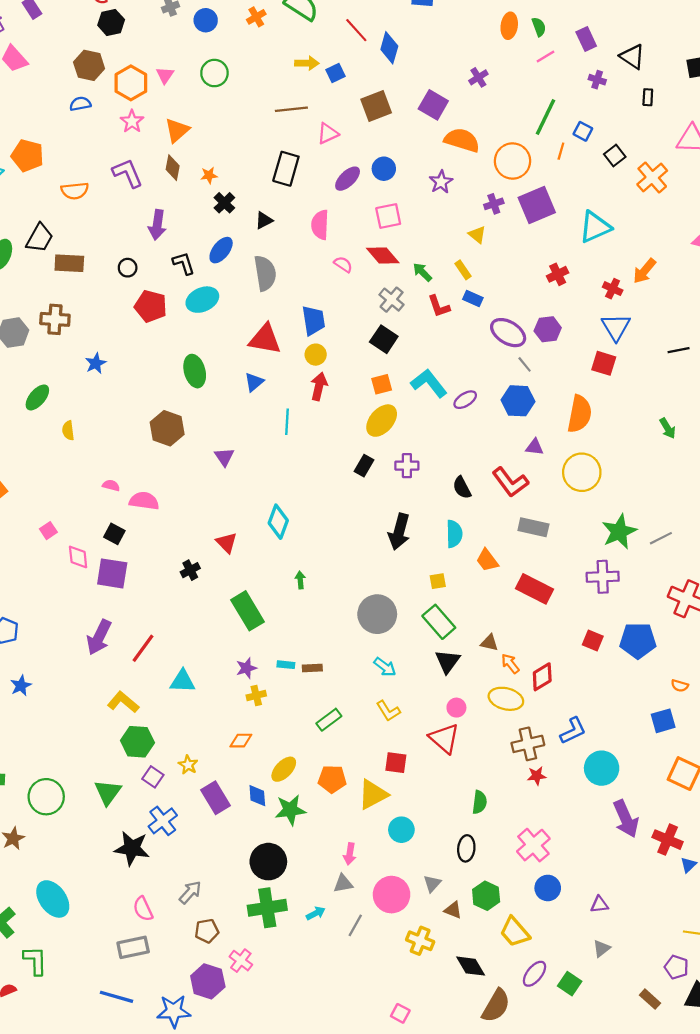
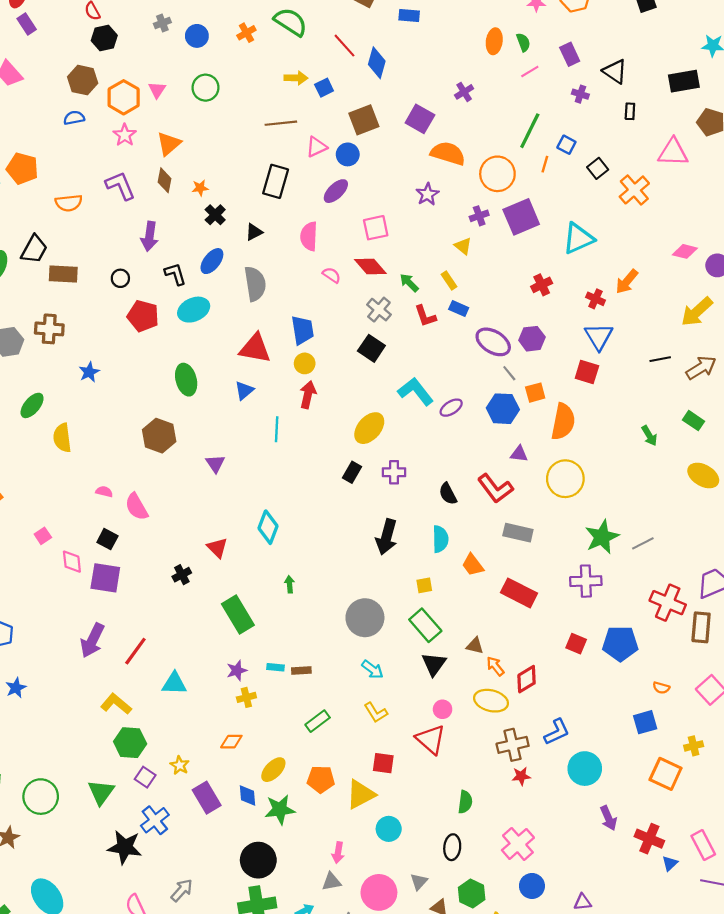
blue circle: (384, 169) -> (348, 154), moved
orange square: (382, 384) -> (535, 393), moved
yellow semicircle: (68, 430) -> (62, 438), size x1.5
pink semicircle: (144, 501) -> (137, 507), turned -128
purple arrow: (626, 819) -> (608, 818), size x0.7

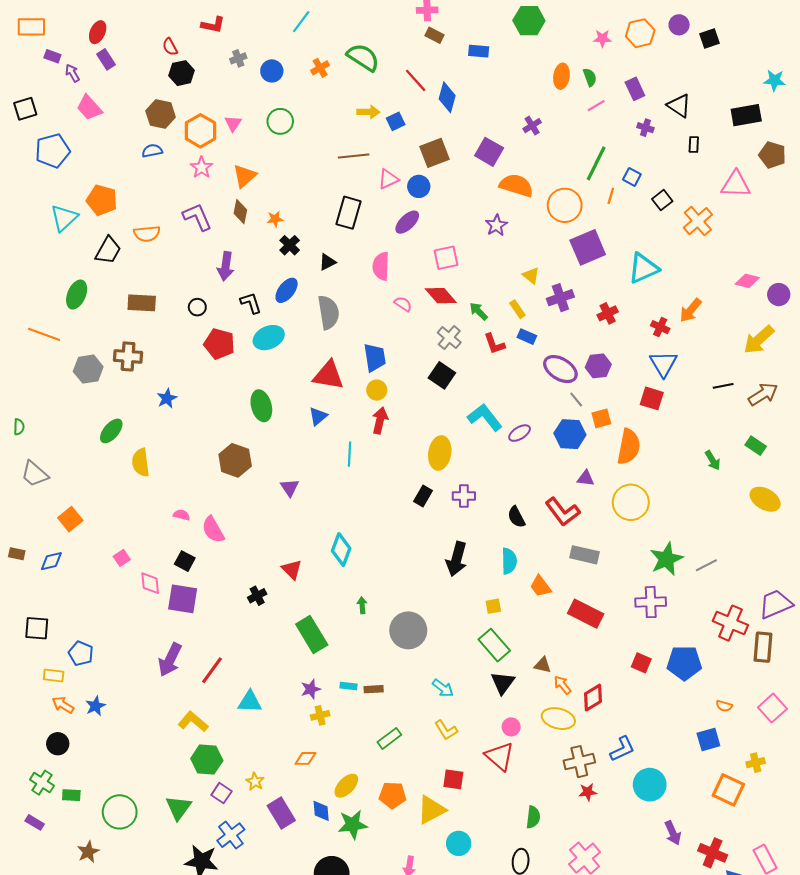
purple cross: (479, 216) -> (560, 298), moved, size x1.4
black trapezoid: (34, 249) -> (108, 250), moved
yellow ellipse: (369, 428) -> (440, 453), turned -32
gray circle: (365, 618) -> (408, 630), moved

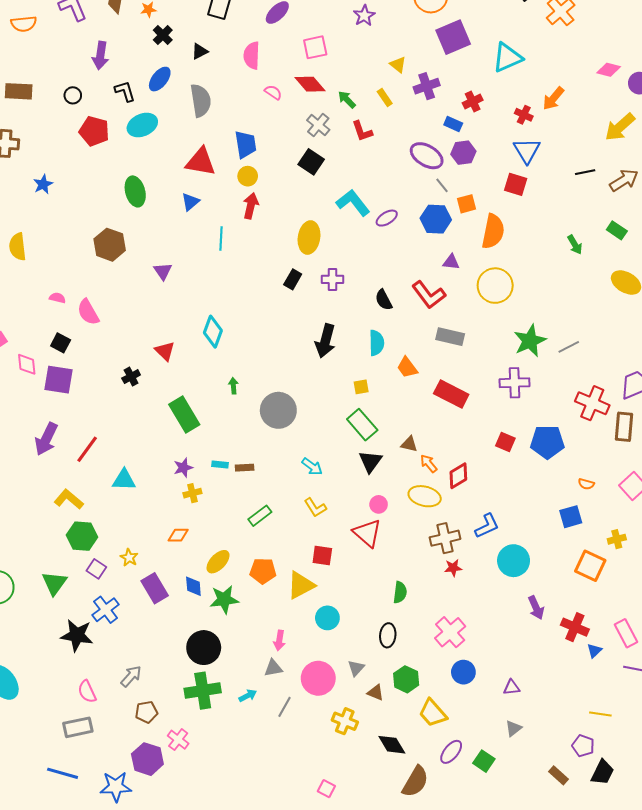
blue rectangle: (527, 337) -> (453, 124), moved

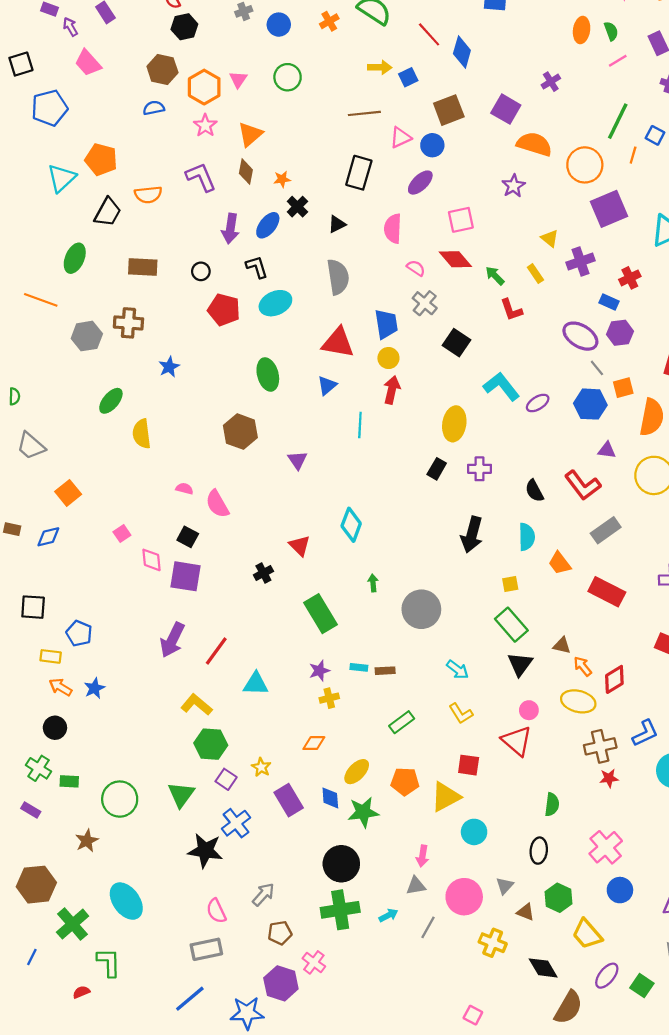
blue ellipse: (160, 79) -> (268, 225), moved
gray cross: (318, 125) -> (425, 303), moved
gray rectangle: (450, 337) -> (606, 530), turned -48
blue line: (63, 773) -> (190, 999), turned -56

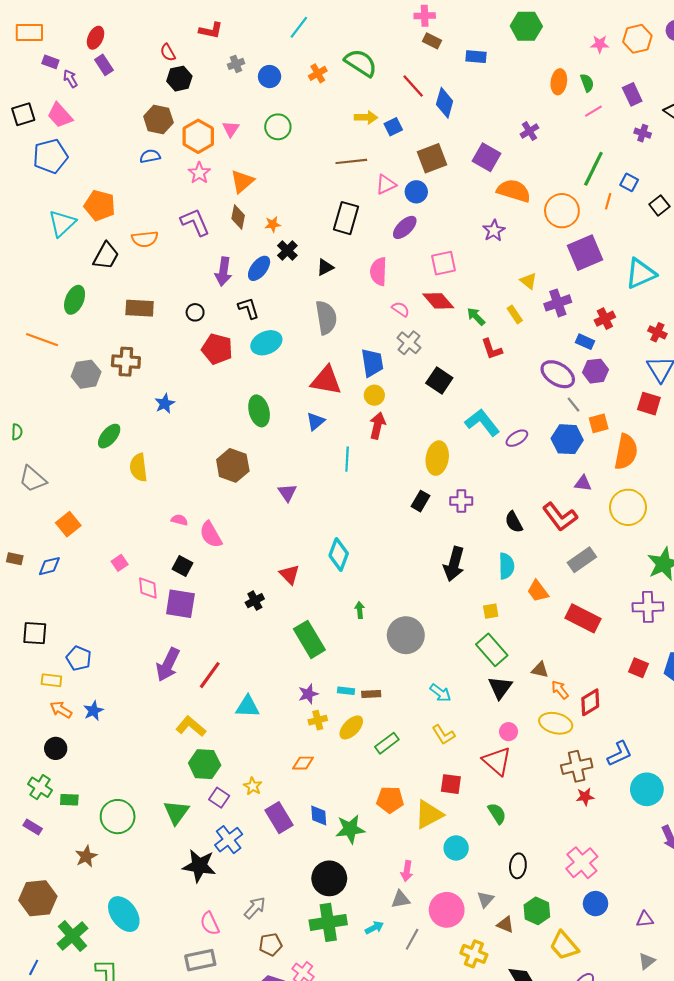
pink trapezoid: (88, 63) -> (60, 115), moved
yellow ellipse: (357, 772) -> (351, 727), moved
green semicircle: (552, 805) -> (497, 813), moved, turned -40

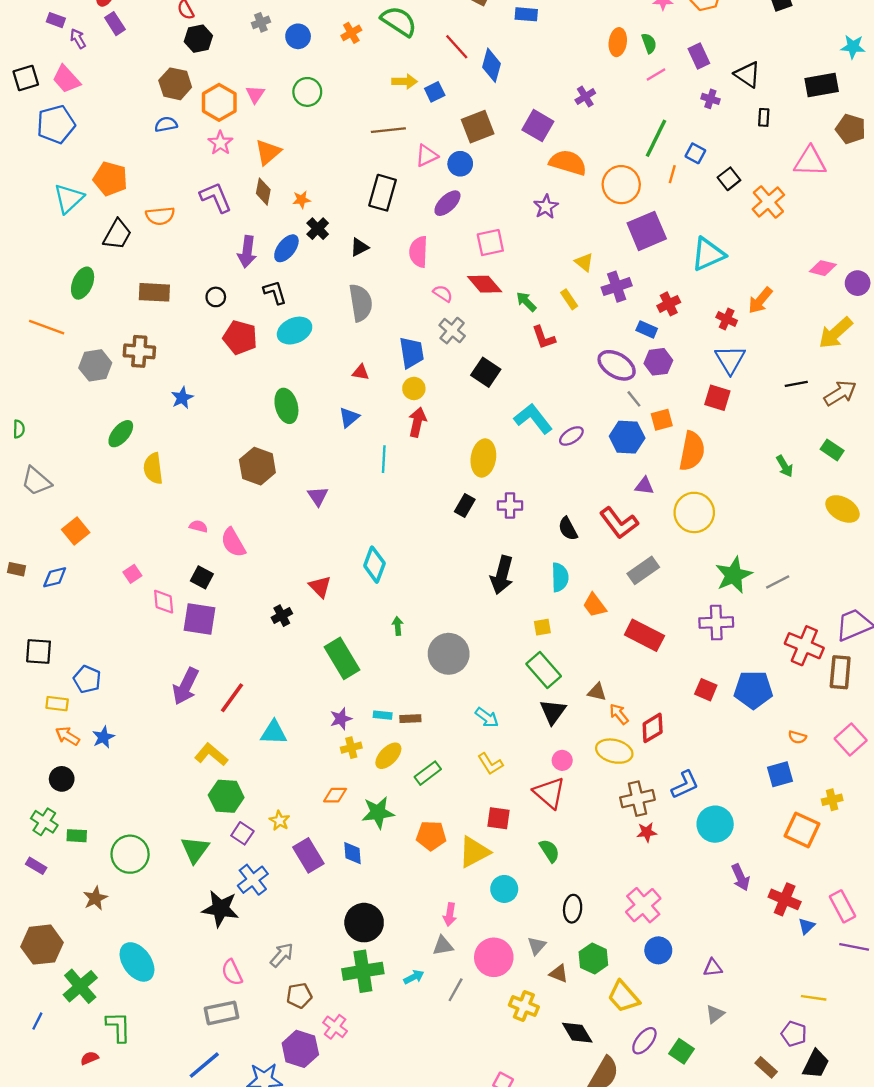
red triangle: (326, 380) -> (361, 372), size x0.5
green star: (350, 829) -> (378, 813), moved

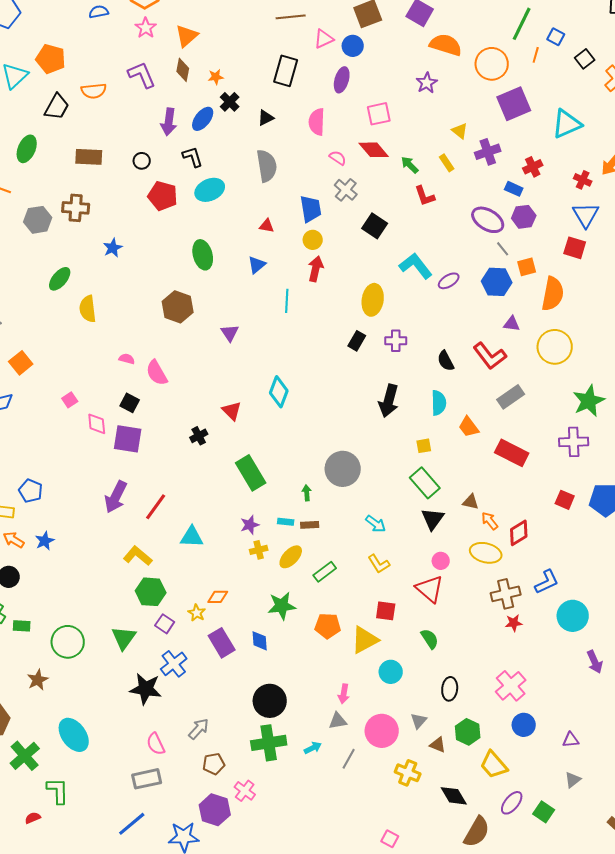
purple ellipse: (447, 203) -> (342, 80), turned -30
green arrow: (398, 626) -> (307, 493), moved
orange diamond: (335, 795) -> (218, 597), moved

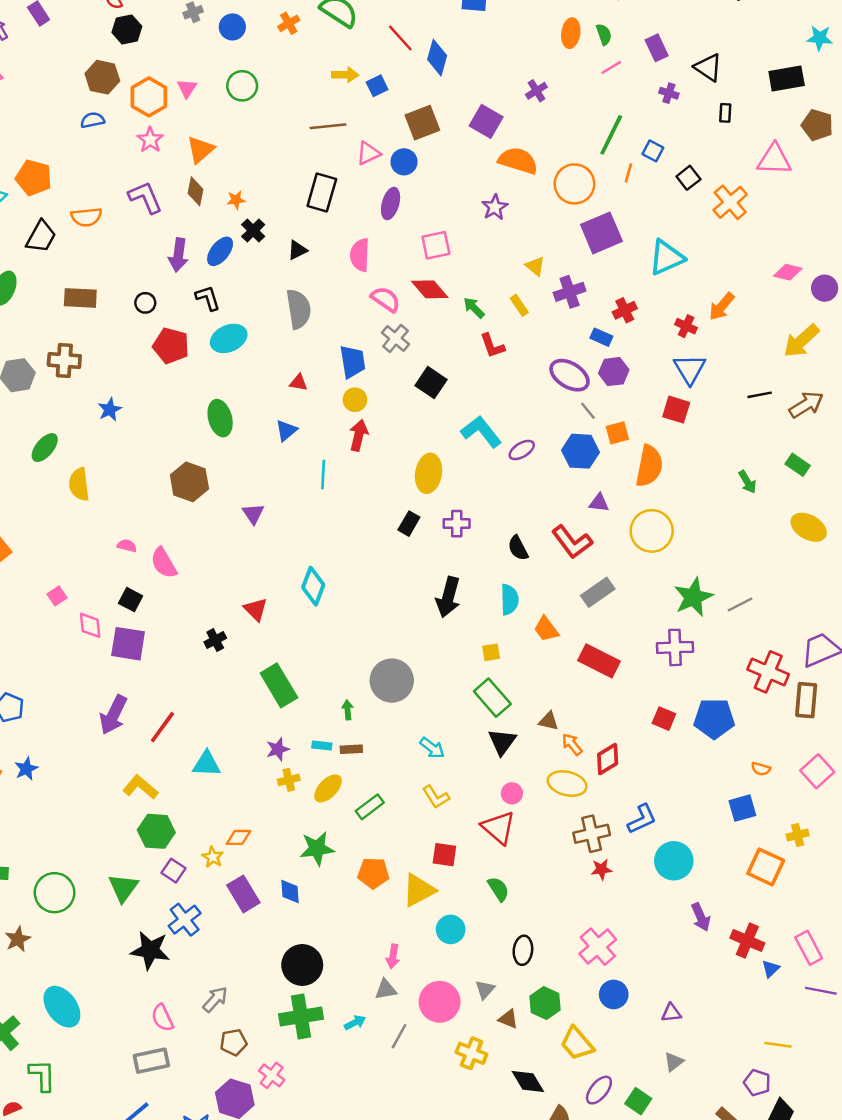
pink semicircle: (338, 158) -> (386, 299), size x1.4

